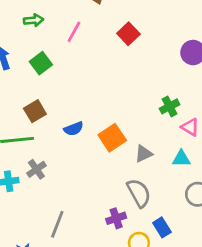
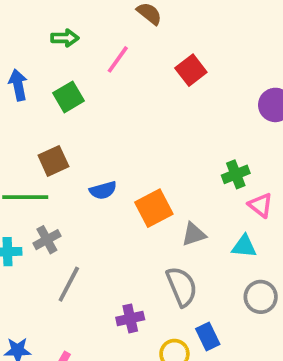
purple cross: (116, 218) -> (130, 318), moved
gray line: (57, 224) -> (69, 284), moved

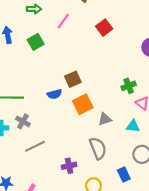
brown square: (53, 161) -> (73, 79), moved
gray cross: (47, 240) -> (23, 121), turned -32
gray line: (69, 284) -> (35, 146), turned 36
blue rectangle: (208, 337) -> (124, 175), moved

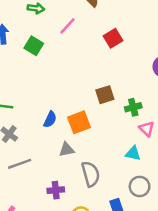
green square: (36, 42) -> (34, 46), turned -35
brown square: (73, 79) -> (105, 95), moved
blue semicircle: (54, 94) -> (50, 119), moved, turned -56
gray triangle: (105, 119) -> (67, 150), moved

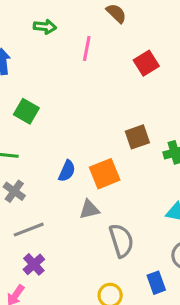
pink line: (68, 26) -> (87, 49), turned -30
green square: (34, 46) -> (26, 111), moved
purple cross: (56, 190) -> (34, 264), moved, turned -35

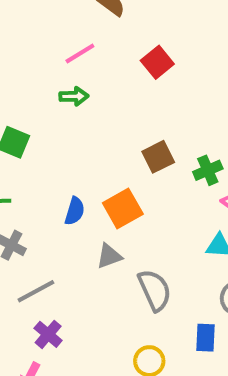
green arrow: (45, 27) -> (74, 96), moved
pink line: (87, 49) -> (80, 53), turned 55
blue rectangle: (156, 283) -> (205, 338), turned 30

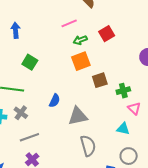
green arrow: (74, 96) -> (80, 40), moved, turned 152
orange square: (123, 208) -> (81, 61), moved
gray triangle: (109, 256) -> (78, 116), moved, size x1.5

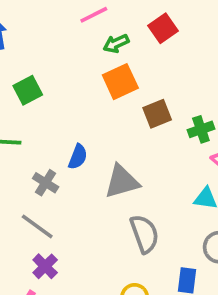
green square: (30, 62) -> (28, 90), turned 35
gray cross: (21, 113) -> (46, 183), moved
gray line: (29, 137) -> (37, 226), turned 60

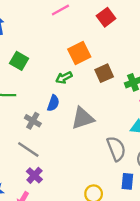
green arrow: (116, 43) -> (64, 78), moved
green square: (28, 90) -> (19, 61), turned -30
gray semicircle: (144, 234) -> (116, 149), moved

